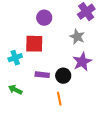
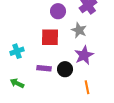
purple circle: (44, 18) -> (58, 11), moved
red square: (34, 44) -> (50, 37), moved
orange line: (59, 99) -> (87, 87), moved

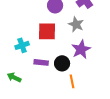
cyan cross: (17, 51) -> (22, 45), moved
orange line: (87, 87) -> (72, 81), moved

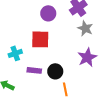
gray star: (76, 24) -> (85, 28), moved
purple star: (81, 49) -> (87, 57), moved

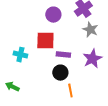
cyan cross: (15, 53) -> (20, 55), turned 32
purple rectangle: (34, 70) -> (63, 55), moved

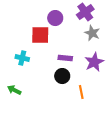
red square: (45, 41) -> (40, 35), moved
orange line: (70, 91) -> (81, 92), moved

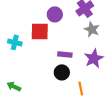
cyan cross: (22, 58) -> (15, 42), moved

